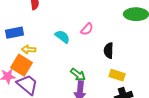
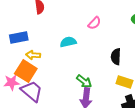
pink semicircle: (87, 29) -> (94, 23), moved
cyan semicircle: (62, 37) -> (68, 42), turned -49

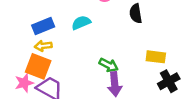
blue rectangle: (19, 37) -> (43, 26), moved
black semicircle: (116, 57) -> (136, 13), moved

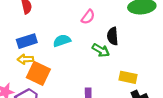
green arrow: (109, 65) -> (101, 50), moved
orange square: (38, 66) -> (38, 73), moved

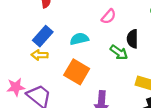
blue rectangle: (27, 41) -> (43, 36), turned -36
orange square: (38, 73) -> (77, 72), moved

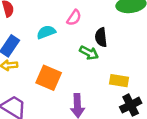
cyan semicircle: (79, 39) -> (46, 32), moved

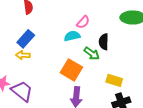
cyan semicircle: (46, 32) -> (72, 36), moved
orange square: (49, 78) -> (71, 70), moved

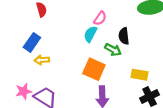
cyan semicircle: (72, 36) -> (90, 34), turned -42
blue rectangle: (26, 39) -> (32, 42), moved

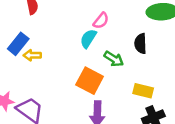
black semicircle: (124, 36) -> (140, 44), moved
yellow arrow: (42, 60) -> (32, 55), moved

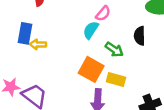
blue rectangle: (18, 44) -> (25, 33), turned -30
yellow rectangle: (143, 91) -> (116, 79), moved

